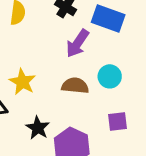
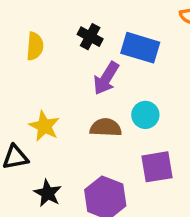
purple square: (118, 121) -> (157, 167), size x1.4
black star: (38, 128) -> (48, 193), moved

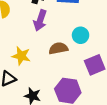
purple arrow: (106, 78) -> (40, 20), moved

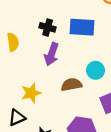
yellow star: (21, 56) -> (31, 93), turned -30

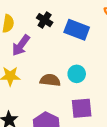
purple arrow: (52, 54) -> (21, 45), moved

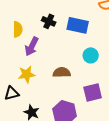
cyan circle: (77, 74) -> (91, 55), moved

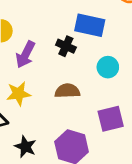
black cross: (49, 21) -> (66, 46), moved

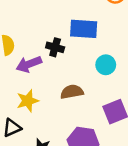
black cross: (66, 46) -> (55, 47), moved
purple arrow: (25, 55) -> (29, 64), turned 50

